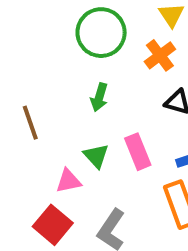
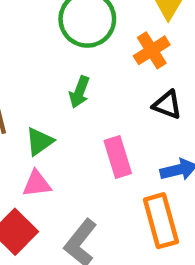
green triangle: (96, 156) -> (39, 141), moved, turned 32

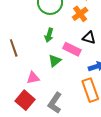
green triangle: (39, 141) -> (55, 61), moved
pink rectangle: (118, 157) -> (72, 49), moved, turned -42

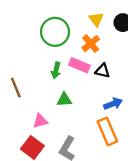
pink rectangle: (72, 49) -> (79, 65), moved
green triangle: (55, 61) -> (64, 100), turned 40

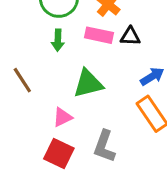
green arrow: (56, 70) -> (58, 40), moved
green triangle: (64, 100) -> (88, 84), size x1.5

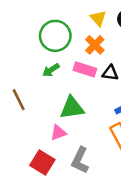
green arrow: (58, 40) -> (51, 70), turned 48
pink triangle: (62, 117) -> (58, 133), moved

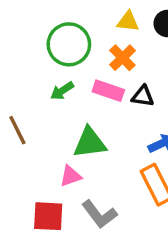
yellow triangle: (98, 18) -> (128, 22), turned -42
gray L-shape: (80, 160) -> (99, 214), turned -64
red square: (42, 162) -> (48, 216), turned -30

